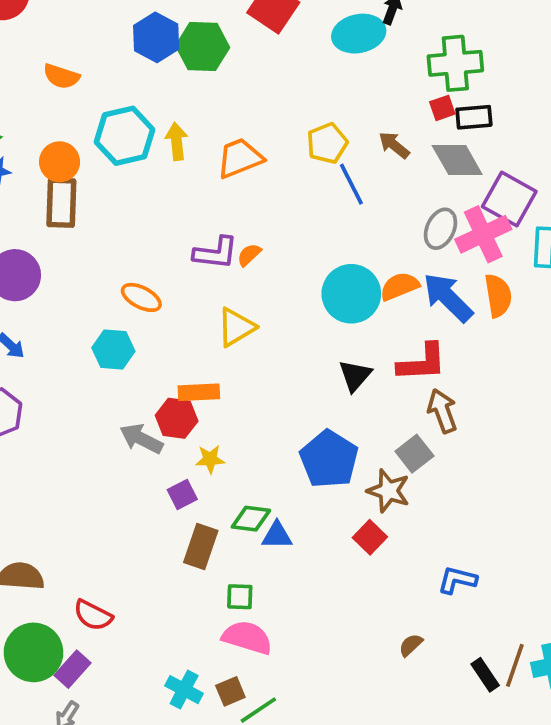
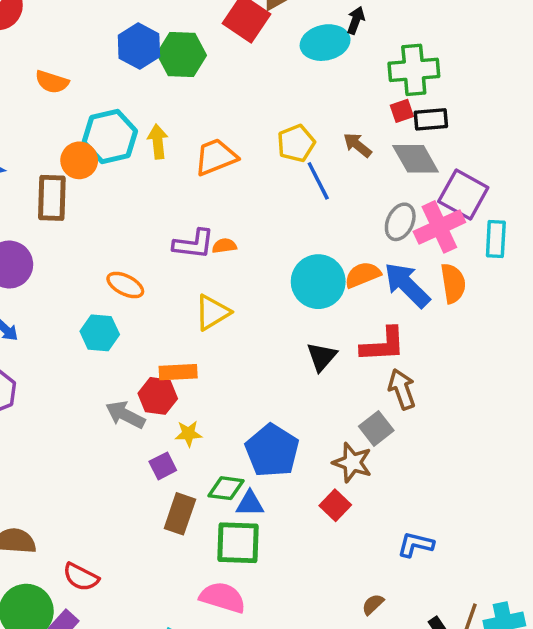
orange circle: (60, 162) -> (79, 160), moved
orange semicircle: (249, 255) -> (224, 246), turned 35
blue pentagon: (329, 459) -> (272, 451), moved
green square: (240, 597) -> (238, 543), moved, size x1.8

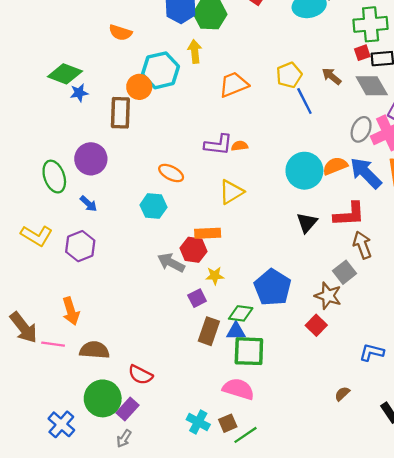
yellow arrow: (158, 142) -> (195, 51), moved
blue triangle: (250, 504) -> (236, 331), moved

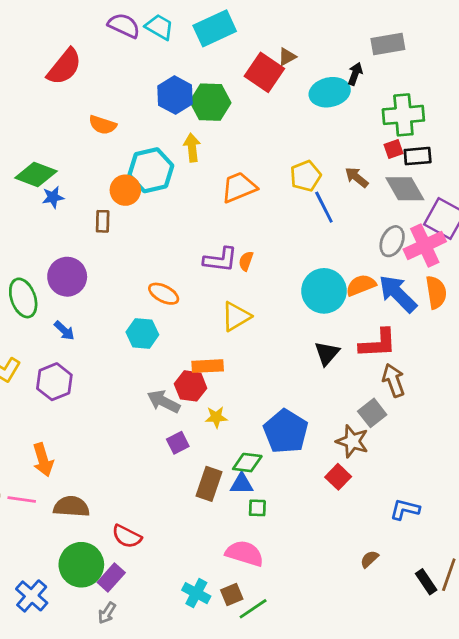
brown rectangle: (120, 113) -> (103, 221), size x0.6
orange semicircle: (240, 146) -> (246, 261), turned -63
purple square: (197, 298) -> (178, 443), moved
green square: (249, 351) -> (257, 508), size x0.5

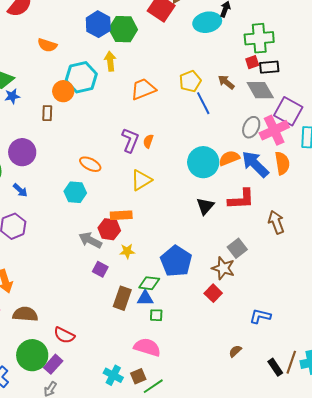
purple L-shape: (220, 260) -> (130, 140), turned -75
brown arrow: (393, 380) -> (276, 222), moved
purple square: (178, 443) -> (100, 269), turned -35

